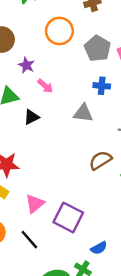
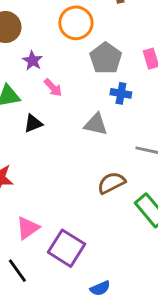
gray pentagon: (98, 48) -> (106, 58), moved

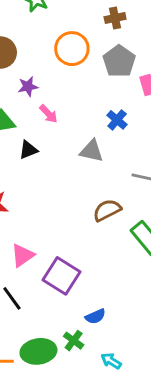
gray pentagon: (106, 58) -> (119, 61), moved
purple star: (32, 61) -> (28, 86), turned 30
blue cross: (121, 93) -> (117, 120), turned 30

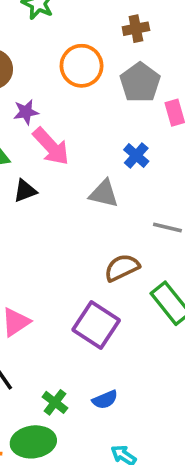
pink arrow: (48, 114) -> (51, 146), size x1.6
purple square: (62, 276) -> (96, 325), moved
green cross: (74, 341) -> (55, 402), moved

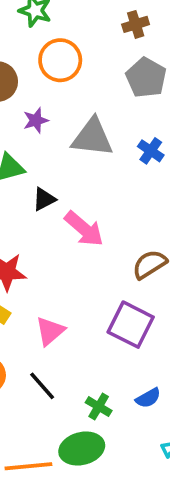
orange circle: (82, 66) -> (60, 60), moved
pink arrow: (51, 146) -> (84, 229), moved
gray triangle: (104, 194) -> (92, 137), moved, size x1.4

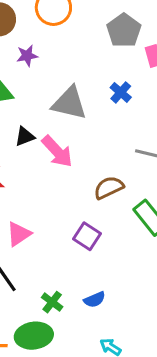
gray triangle: (92, 137) -> (69, 103), moved
black triangle: (44, 199) -> (25, 136), moved
purple square: (131, 325) -> (87, 236), size x0.7

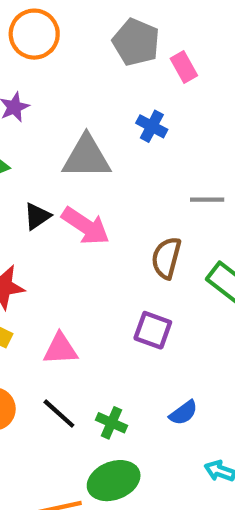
brown semicircle: (109, 188) -> (166, 258), turned -36
pink triangle: (19, 234) -> (60, 349), turned 44
green cross: (52, 302) -> (112, 423), moved

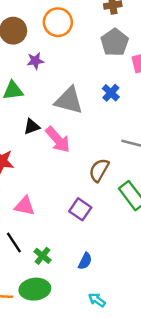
blue semicircle: (183, 413) -> (85, 261), turned -42

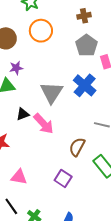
purple star: (35, 61) -> (16, 68), moved
blue cross: (111, 93) -> (85, 85), size x1.6
gray triangle: (69, 100) -> (51, 92), turned 50

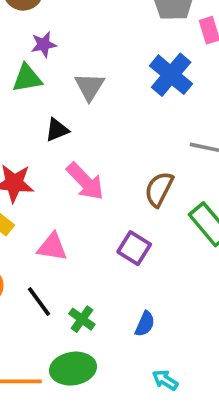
gray triangle: (51, 92) -> (90, 87), moved, size x0.7
pink arrow: (44, 124) -> (85, 181), moved

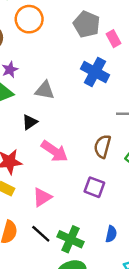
gray triangle: (90, 87) -> (45, 90), turned -40
pink triangle: (52, 247) -> (42, 197), turned -30
green cross: (82, 319) -> (70, 239), size x1.5

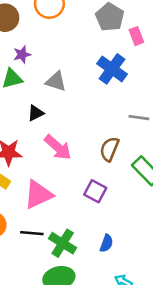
pink triangle: (42, 197) -> (38, 195), size x1.4
black line: (41, 234) -> (32, 233), turned -45

